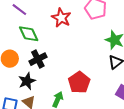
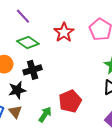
green diamond: (29, 34) -> (28, 42), turned -40

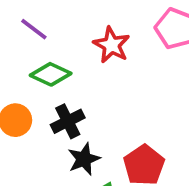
black star: (17, 90) -> (84, 159), moved

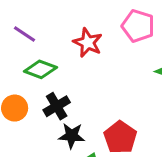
black star: (84, 159) -> (72, 136), turned 30

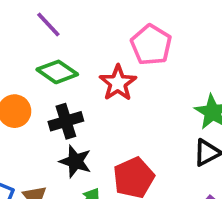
pink pentagon: (138, 26) -> (151, 45), moved
red star: (88, 43) -> (118, 83), moved

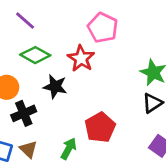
black cross: (66, 121) -> (24, 113), moved
black star: (75, 161) -> (55, 87), moved

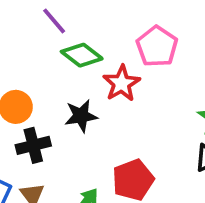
green diamond: (35, 55) -> (82, 55), moved
black star: (55, 87) -> (81, 116), turned -30

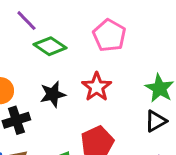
red star: (122, 83) -> (97, 87), moved

